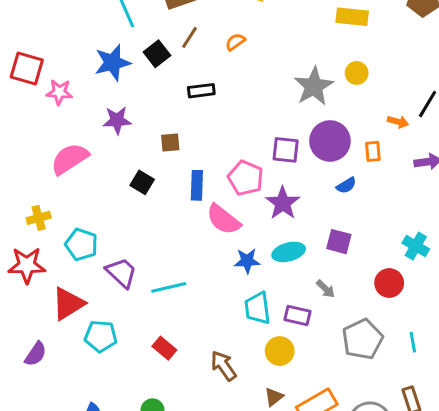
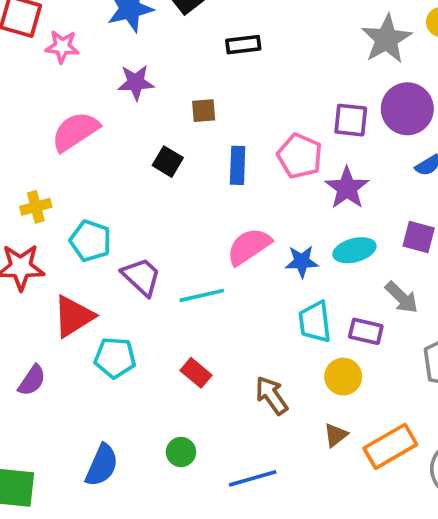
pink semicircle: (223, 219) -> (249, 246), moved, turned 108
gray arrow: (326, 289) -> (402, 297), size x1.4

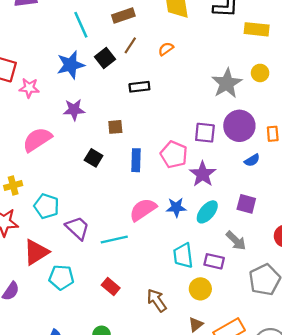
cyan ellipse: (354, 250) -> (207, 212), turned -35
blue star: (302, 262) -> (176, 207), moved

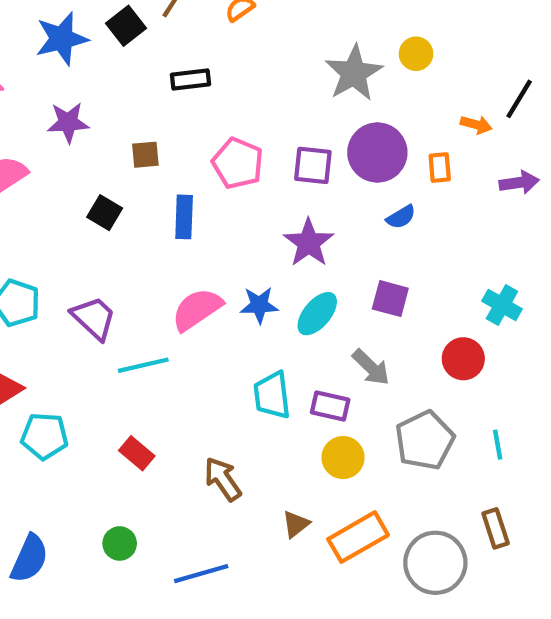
pink pentagon: (174, 154) -> (238, 163), moved
purple trapezoid: (77, 228) -> (94, 318), moved
yellow circle: (200, 289) -> (343, 458), moved

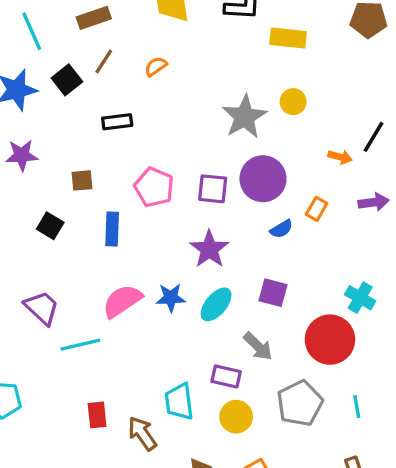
orange rectangle: (440, 168) -> (317, 209), moved, turned 35
red circle: (463, 359) -> (330, 340), size x1.5
cyan trapezoid: (272, 395) -> (179, 402), moved
red rectangle: (137, 453) -> (97, 415), moved, turned 44

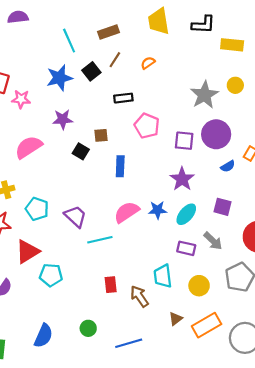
pink pentagon: (154, 187) -> (147, 126), moved
black square: (50, 226) -> (81, 151), moved
purple rectangle: (226, 376) -> (186, 248), moved

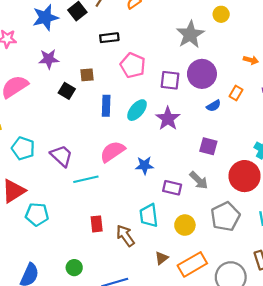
yellow circle: (235, 85) -> (221, 14), moved
blue star: (157, 210) -> (144, 165), moved
cyan ellipse: (186, 214) -> (137, 110), moved

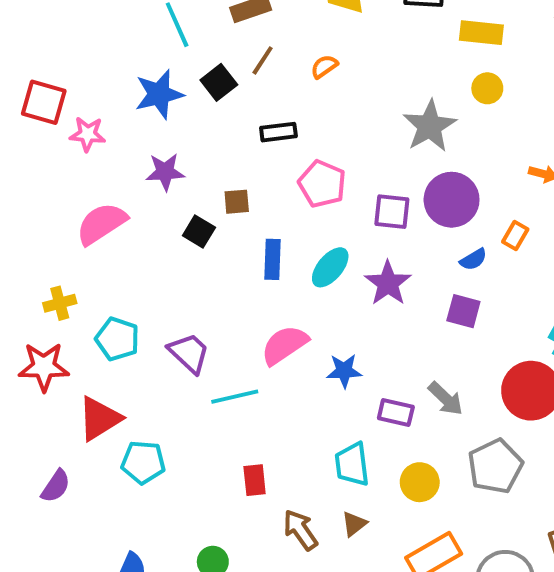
purple square: (208, 146) -> (463, 311), moved
brown arrow: (125, 236) -> (300, 530), moved
brown triangle: (161, 258) -> (354, 524), moved

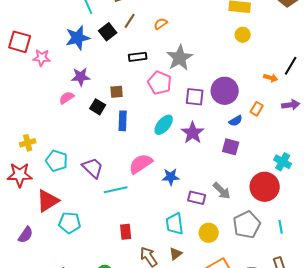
gray star: (430, 126) -> (180, 58), moved
pink semicircle: (101, 224) -> (67, 98), moved, size x0.6
blue rectangle: (273, 259) -> (123, 121), moved

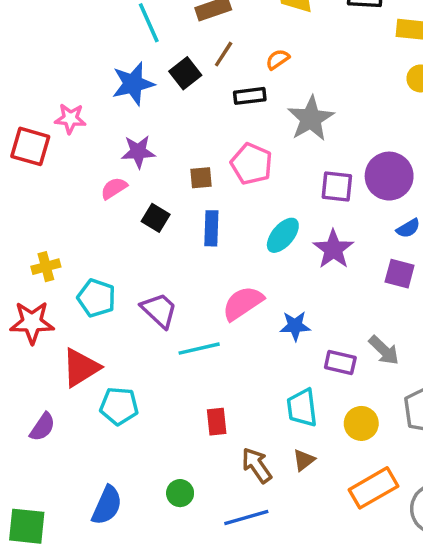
red square: (20, 42) -> (30, 146), moved
black rectangle: (138, 57) -> (250, 96), moved
pink pentagon: (160, 83) -> (251, 164), moved
black square: (98, 107) -> (156, 218), moved

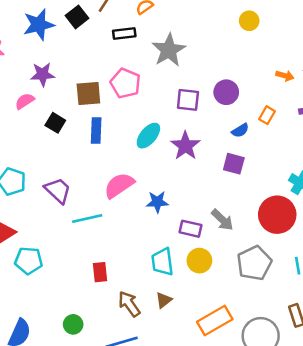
purple circle: (389, 176) -> (226, 92), size x0.7
brown square: (201, 178) -> (88, 93), size x1.5
yellow circle: (361, 423) -> (199, 261), moved

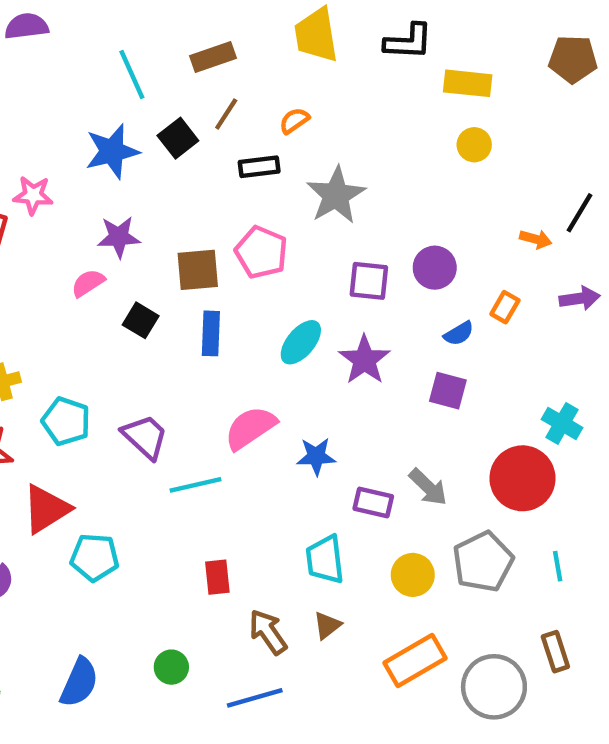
yellow circle: (199, 261) -> (413, 575), moved

